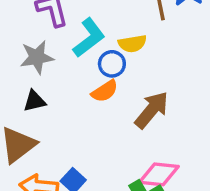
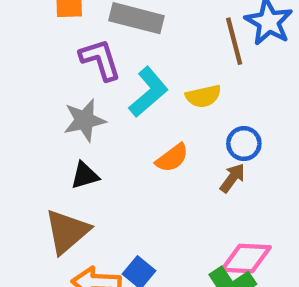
blue circle: (112, 64) -> (244, 144), moved
brown arrow: (152, 110) -> (232, 178), size x0.6

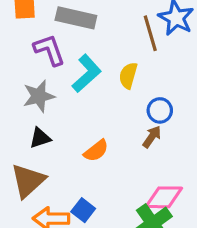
yellow semicircle: (203, 96) -> (128, 75), turned 120
orange semicircle: (172, 158) -> (96, 151), moved

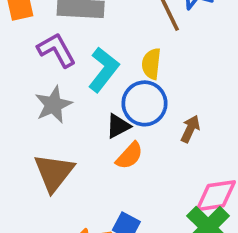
blue circle: (160, 110) -> (144, 103), moved, size x1.5
black triangle: (40, 138) -> (118, 126), moved
brown triangle: (28, 181) -> (54, 173), moved

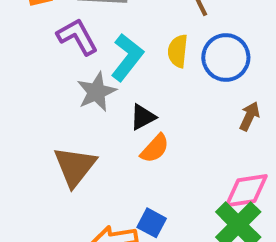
blue circle: (144, 103) -> (226, 57), moved
gray star: (53, 105) -> (96, 92), moved
brown arrow: (190, 129) -> (250, 116), moved

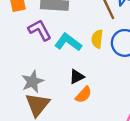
cyan L-shape: (127, 57) -> (68, 42), turned -92
gray star: (96, 92) -> (32, 82), moved

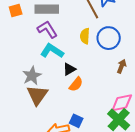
purple L-shape: (40, 30) -> (47, 29), moved
cyan L-shape: (68, 42) -> (52, 51), moved

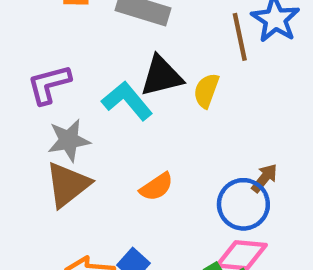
purple L-shape: (47, 29) -> (49, 84), moved, turned -90
blue circle: (109, 38) -> (243, 204), moved
black triangle: (69, 69) -> (161, 76), moved, size x1.5

